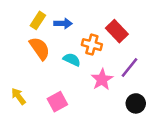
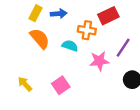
red rectangle: (117, 31) -> (108, 16), turned -66
pink star: (102, 79) -> (99, 61), turned 30

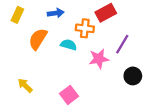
yellow rectangle: (36, 13) -> (17, 15), moved
orange semicircle: (40, 39) -> (38, 39), turned -105
pink square: (61, 85) -> (69, 95), moved

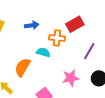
orange semicircle: (38, 39) -> (23, 67), moved
pink star: (99, 59) -> (71, 78), moved

